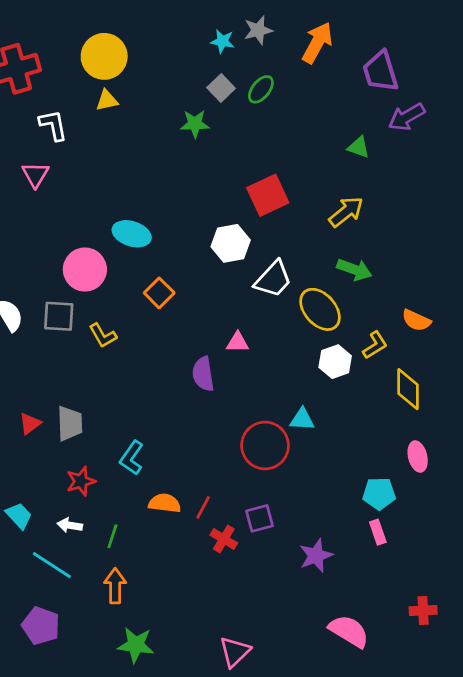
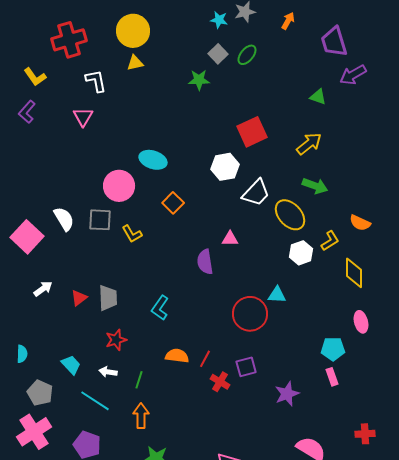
orange arrow: (317, 43) -> (288, 21), size x0.6
cyan L-shape: (132, 458) -> (160, 308), moved

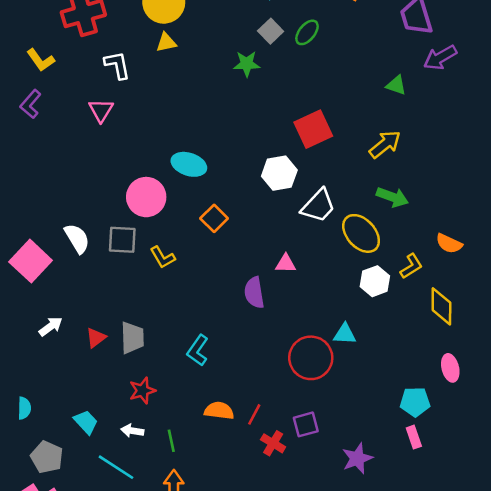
green line: (139, 380) -> (171, 441), turned -30

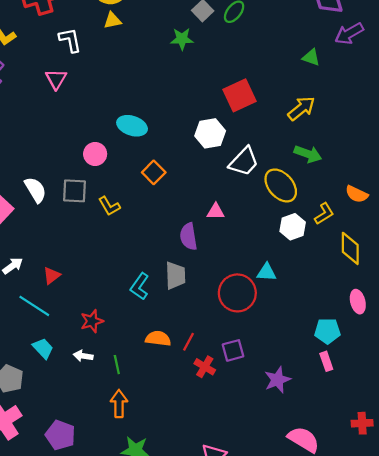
pink circle: (146, 197) -> (95, 154), size x0.7
gray trapezoid: (132, 338) -> (175, 276), moved
cyan line: (116, 467) -> (34, 306), moved

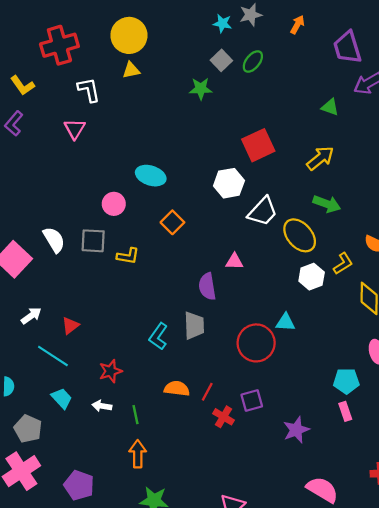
yellow L-shape: (109, 206) -> (128, 256), turned -50

